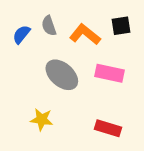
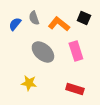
black square: (121, 26) -> (84, 18), turned 32
pink rectangle: (109, 73) -> (76, 51), turned 60

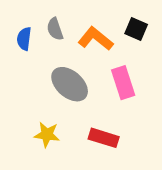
blue semicircle: (15, 24) -> (24, 39), turned -32
red rectangle: (75, 89) -> (104, 138), moved

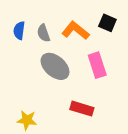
gray semicircle: (55, 29) -> (43, 33), moved
yellow star: (47, 135) -> (27, 120), moved

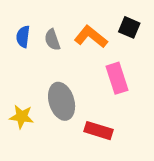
gray ellipse: (55, 66) -> (62, 101), moved, turned 32
yellow star: (27, 120) -> (22, 117), moved

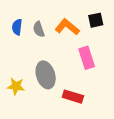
black square: (129, 27) -> (96, 20), turned -35

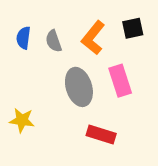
orange L-shape: (67, 27) -> (93, 38), turned -90
gray ellipse: (46, 75) -> (79, 87), moved

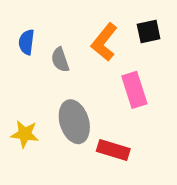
gray semicircle: (54, 41) -> (60, 60), moved
gray ellipse: (79, 87) -> (74, 122), moved

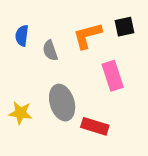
orange L-shape: (104, 42) -> (87, 36), turned 36

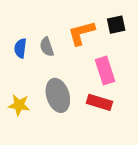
blue semicircle: (22, 36) -> (20, 48), moved
red rectangle: (95, 126) -> (99, 102), moved

